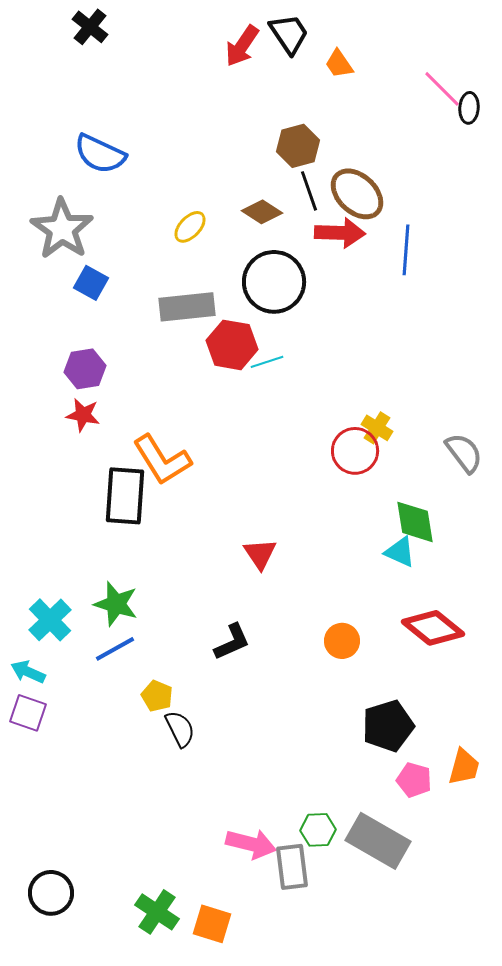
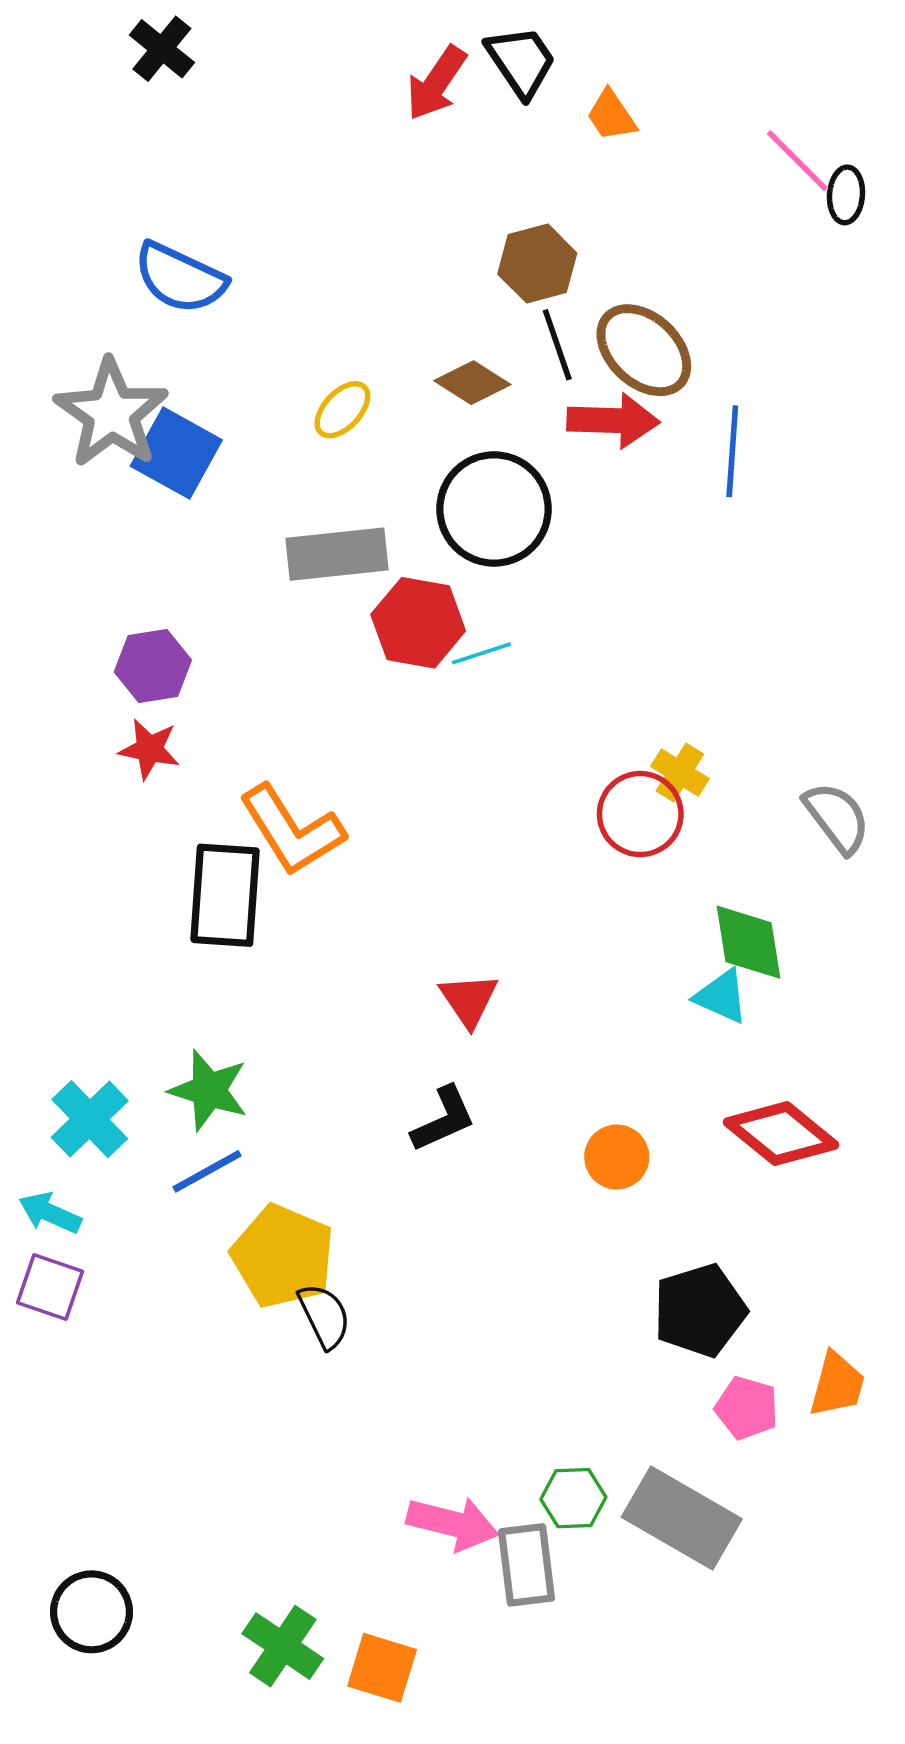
blue square: (91, 283) -> (176, 453), moved, size x1.4
black L-shape: (232, 642) -> (443, 1119), moved
yellow pentagon: (157, 696) -> (283, 1256), size x1.8

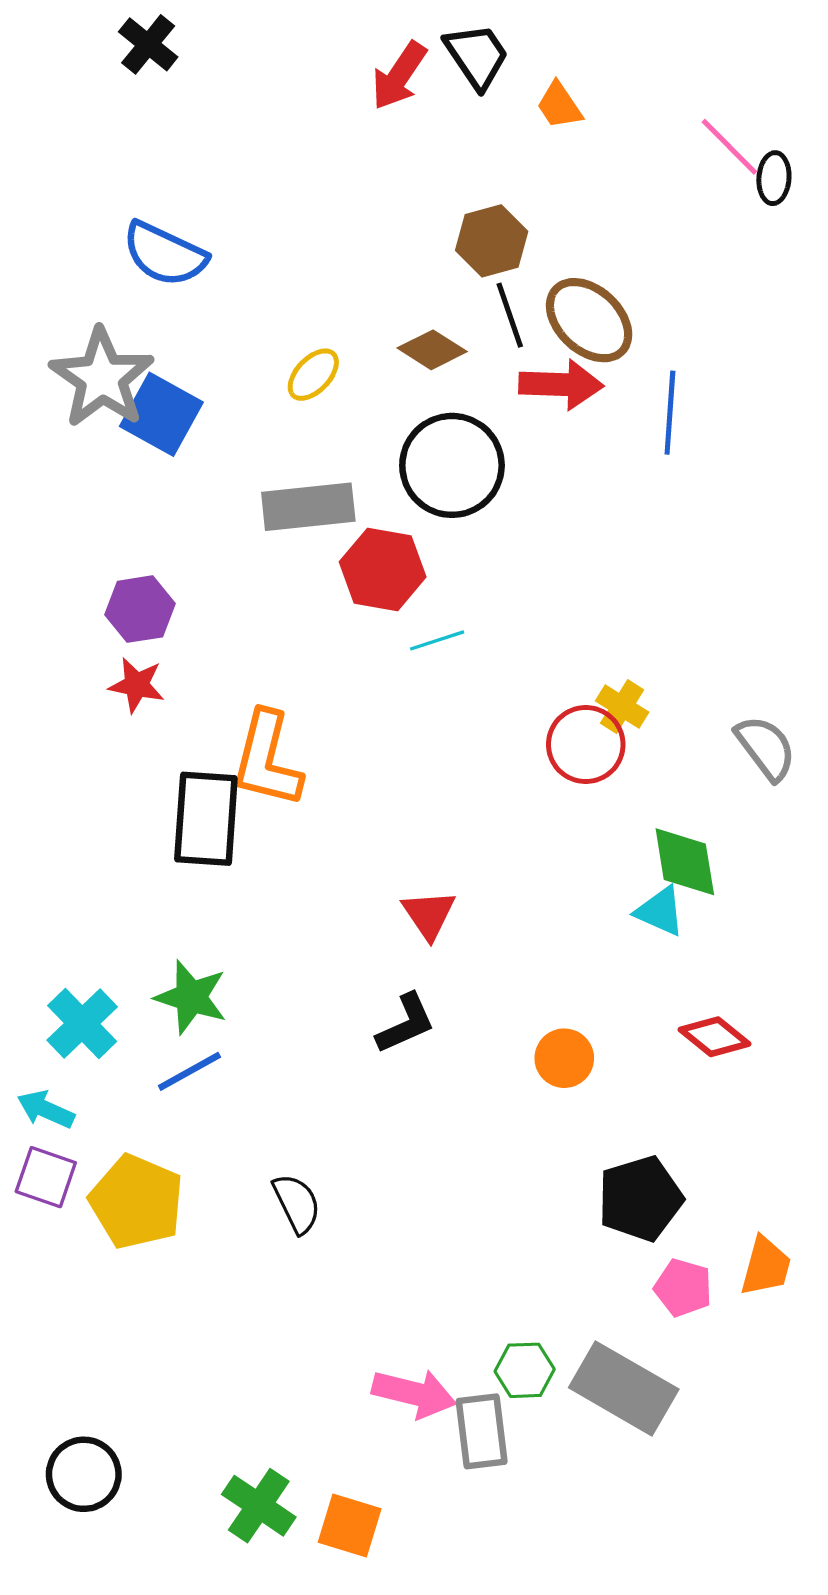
cyan line: (481, 653) -> (437, 640), moved
orange L-shape: (292, 830) -> (267, 759), turned 46
red diamond: (781, 1134) -> (715, 1037), size x0.7
yellow pentagon: (283, 1256) -> (137, 1202), moved

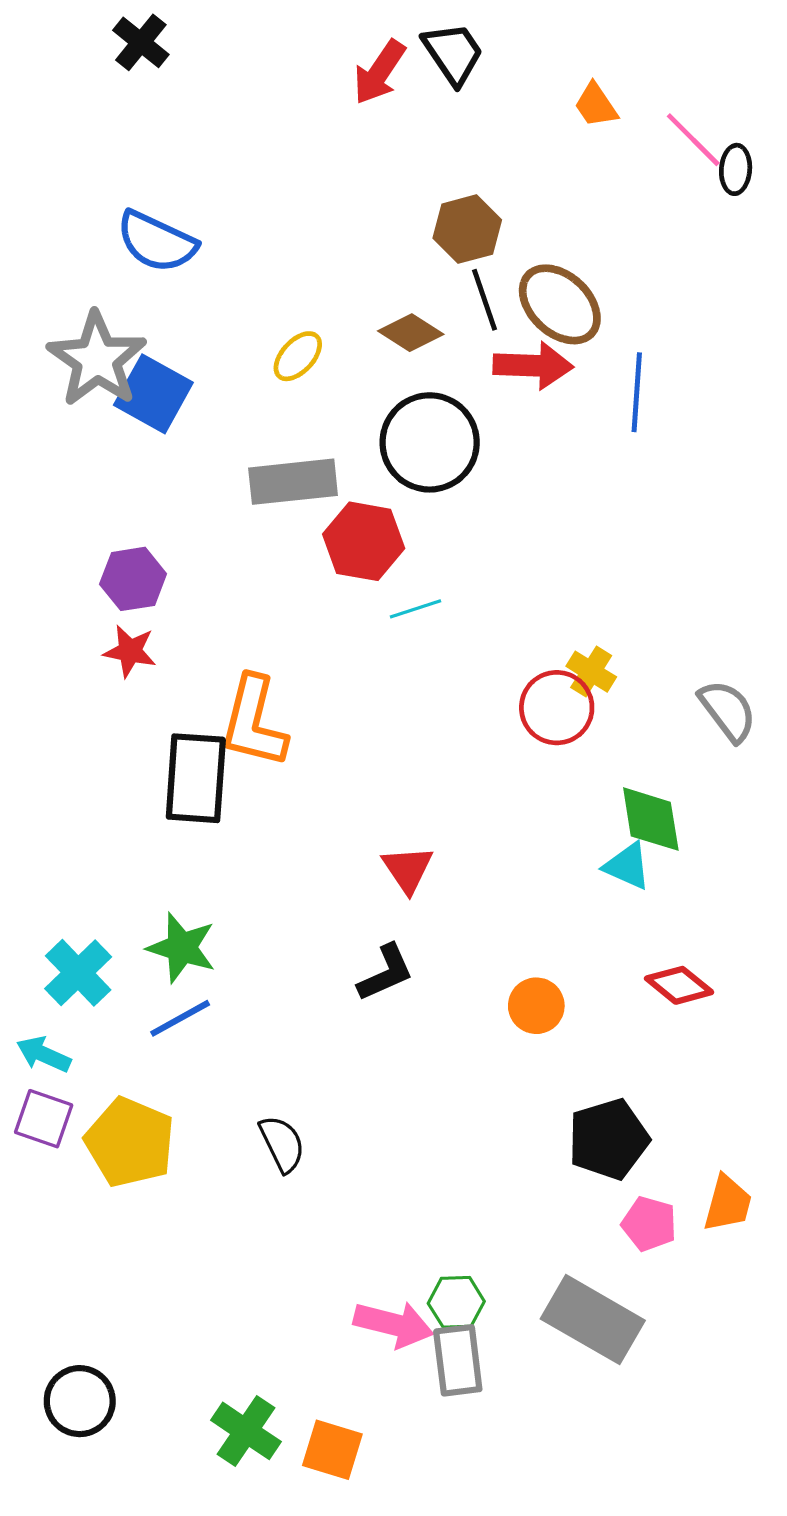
orange trapezoid: (559, 105) -> (596, 105), moved
green hexagon: (525, 1370) -> (456, 1302), moved

